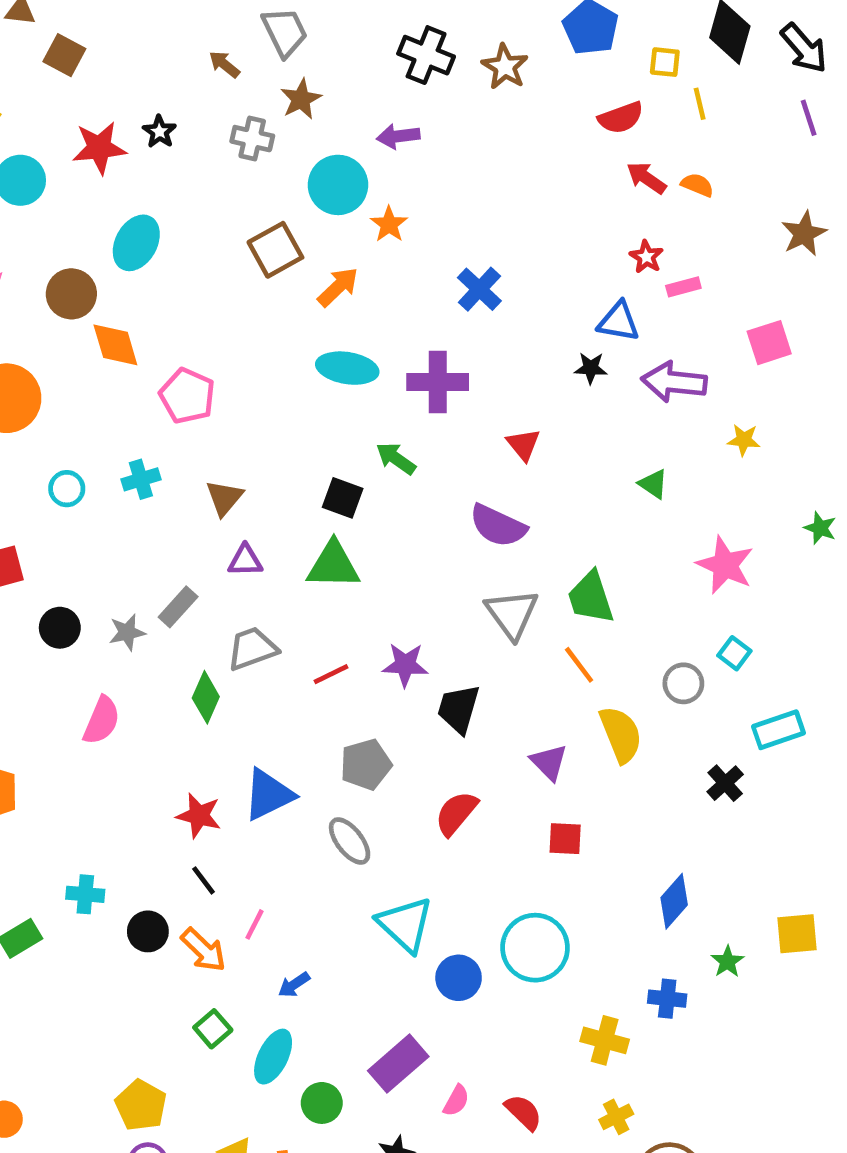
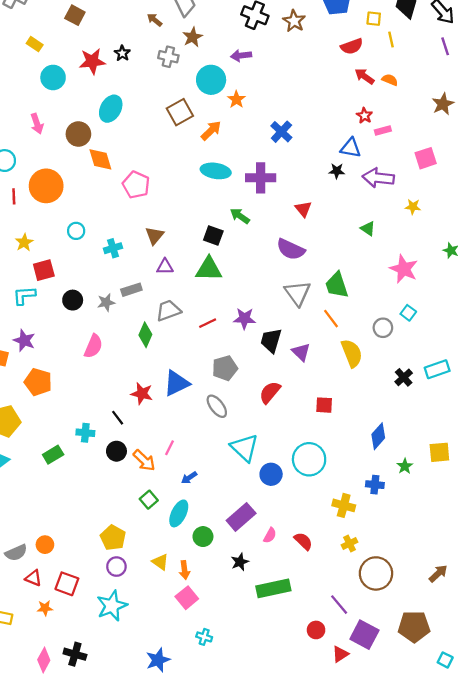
cyan cross: (141, 479) -> (113, 248), moved
gray rectangle: (178, 607) -> (131, 290), turned 30
cyan rectangle: (778, 730) -> (437, 369), moved
purple triangle: (549, 762) -> (301, 352), moved
black line: (204, 880) -> (118, 418), moved

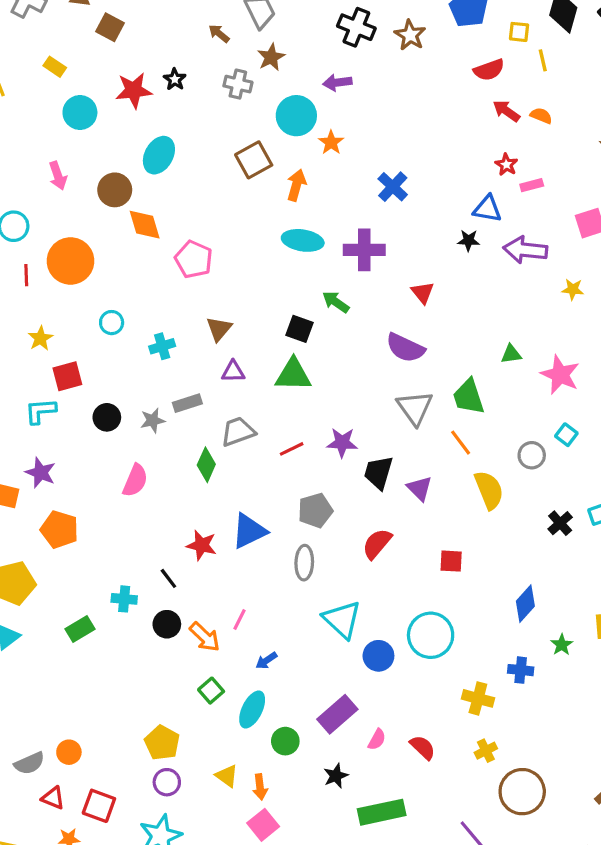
orange arrow: (211, 131) -> (296, 185), turned -30
green triangle: (368, 229) -> (511, 354), moved, turned -42
gray ellipse: (217, 406) -> (304, 563), turned 40

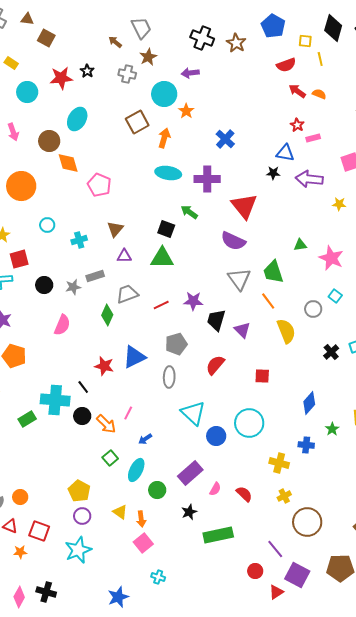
red triangle: (423, 293) -> (244, 206), size x1.8
cyan cross: (124, 599) -> (55, 400), size x1.8

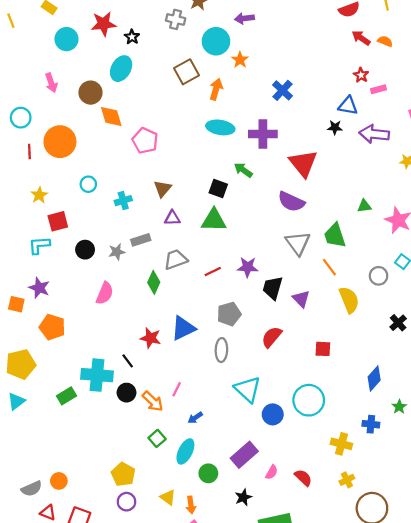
black star: (87, 71) -> (132, 37), moved

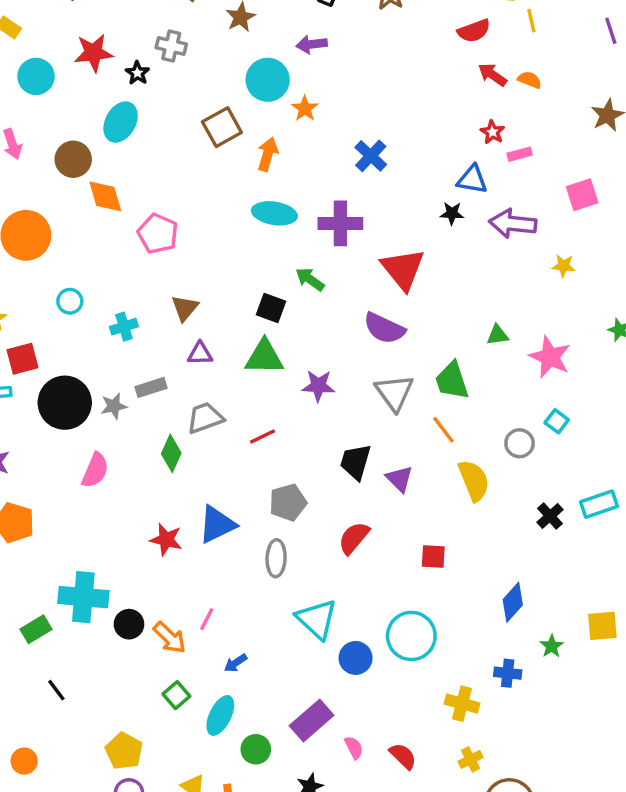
gray cross: (176, 19) -> (171, 46), moved
black circle: (85, 250) -> (65, 403), size x1.8
purple star: (248, 267) -> (318, 386), moved
black line: (128, 361) -> (56, 690), moved
pink semicircle: (272, 472) -> (354, 748), turned -56

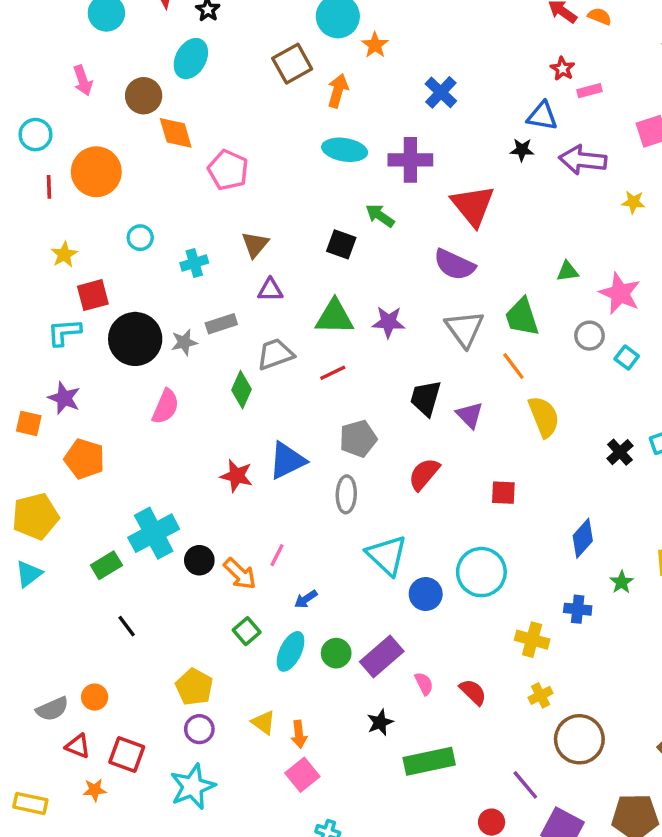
green triangle: (264, 357) -> (334, 317), moved
gray circle: (520, 443) -> (589, 336), moved
cyan cross: (83, 597) -> (154, 533), turned -33
green circle: (256, 749) -> (336, 653), moved

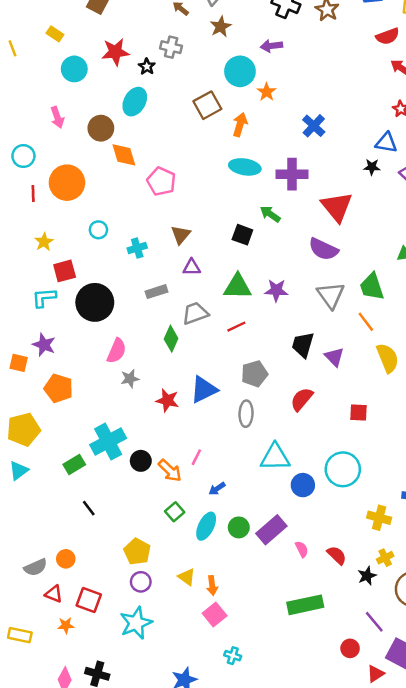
gray star: (184, 342) -> (130, 379), moved
cyan triangle: (387, 555) -> (275, 457), turned -44
black star: (380, 722) -> (367, 576), moved

